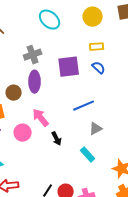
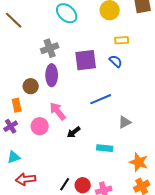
yellow rectangle: (97, 47) -> (122, 40), moved
gray triangle: (96, 129) -> (125, 122), moved
black arrow: (57, 139) -> (74, 132), turned 80
cyan rectangle: (88, 155) -> (105, 148), turned -42

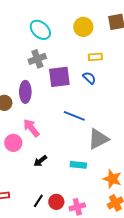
gray cross: (50, 48) -> (37, 59), moved
blue line: (101, 99) -> (74, 116), turned 45
gray triangle: (125, 122) -> (98, 139), size x1.6
black arrow: (74, 132) -> (40, 161), moved

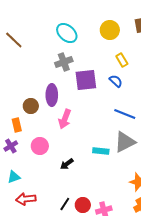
yellow rectangle: (95, 57) -> (122, 60), turned 64
blue line: (74, 116) -> (125, 114), moved
pink arrow: (31, 128) -> (65, 119), moved, turned -120
cyan rectangle: (78, 165) -> (101, 151), moved

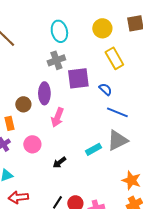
cyan ellipse: (67, 33) -> (59, 31), turned 35
yellow rectangle: (122, 60) -> (114, 58), size x1.5
blue semicircle: (116, 81) -> (105, 89), moved
cyan rectangle: (101, 151) -> (93, 149), turned -35

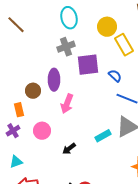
yellow circle: (102, 28) -> (107, 27), moved

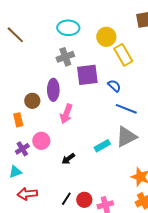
cyan ellipse: (69, 18) -> (68, 28), turned -75
purple cross: (13, 131) -> (22, 149), moved

